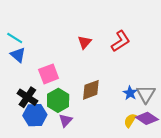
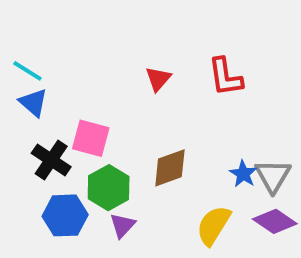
red L-shape: (121, 41) -> (225, 77), turned 115
pink square: (49, 74) -> (91, 138), turned 36
black cross: (27, 97) -> (51, 160), moved
yellow semicircle: (130, 120) -> (214, 225), moved, size x1.5

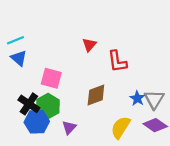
cyan line: (27, 71) -> (16, 40), turned -54
red L-shape: (225, 77) -> (117, 61), moved
black cross: (51, 160) -> (29, 104), moved
green hexagon: (109, 188) -> (48, 106), moved

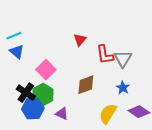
pink square: (51, 78) -> (46, 70), turned 30
gray triangle: (154, 99) -> (123, 59), moved
purple triangle: (69, 127) -> (62, 114), turned -48

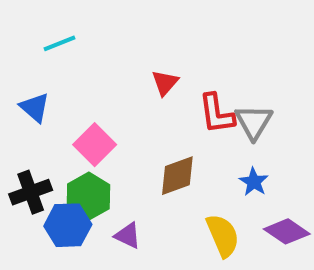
cyan line: (14, 36) -> (60, 43), moved
black cross: (26, 93) -> (31, 192), moved, turned 36
yellow semicircle: (108, 114) -> (223, 236), turned 125

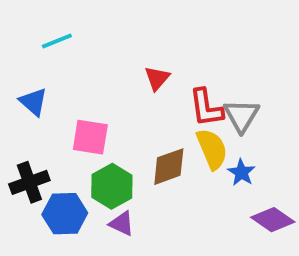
pink square: (95, 145) -> (90, 137), turned -36
green hexagon: (88, 196) -> (112, 186), moved
yellow semicircle: (223, 236) -> (212, 149), moved

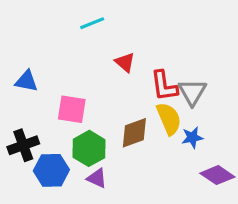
cyan line: (57, 41) -> (92, 23), moved
red triangle: (157, 78) -> (125, 62), turned -30
blue triangle: (33, 102) -> (26, 81), turned -30
blue star: (241, 172) -> (192, 137), turned 30

